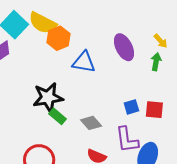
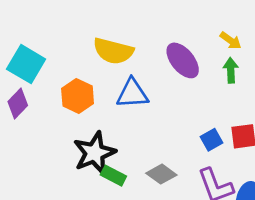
yellow semicircle: (43, 23) -> (113, 51), moved
orange hexagon: (58, 38) -> (78, 96), moved

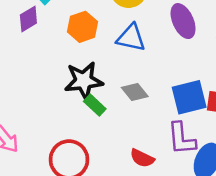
blue square: (211, 140) -> (189, 97), size x1.8
gray diamond: (161, 174) -> (135, 92), moved

